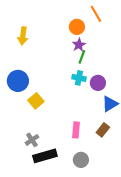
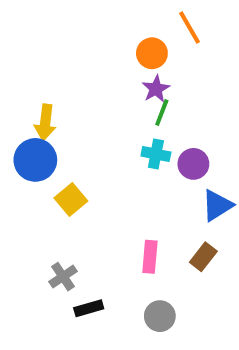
yellow arrow: (23, 36) -> (45, 122), moved
black rectangle: (45, 156) -> (89, 308), size x0.6

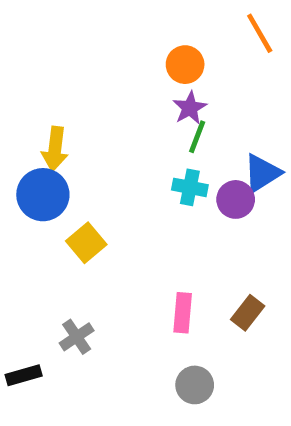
orange line: (189, 28) -> (260, 33), moved
blue triangle: (217, 205) -> (262, 173), moved
black rectangle: (89, 308) -> (24, 375), moved

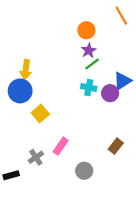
green line: (197, 137) -> (92, 64), turned 32
pink rectangle: (183, 313) -> (61, 146), moved, turned 30
gray circle: (195, 385) -> (84, 171), moved

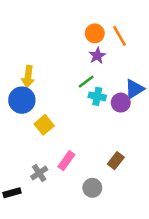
orange line: (121, 16) -> (119, 36), moved
green line: (92, 64) -> (86, 82), moved
brown rectangle: (116, 146) -> (116, 161), moved

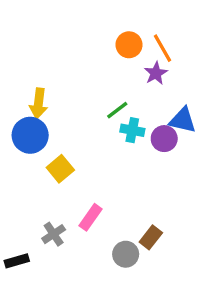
purple star: (97, 56) -> (156, 73), moved
blue triangle: (134, 89) -> (183, 120), turned 45
brown rectangle: (116, 161) -> (151, 237), moved

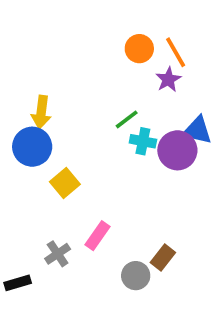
purple circle: (164, 139) -> (177, 150), size x1.4

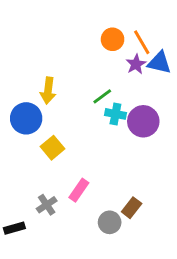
yellow arrow: (41, 112) -> (48, 91), moved
blue triangle: (197, 130) -> (159, 63), moved

